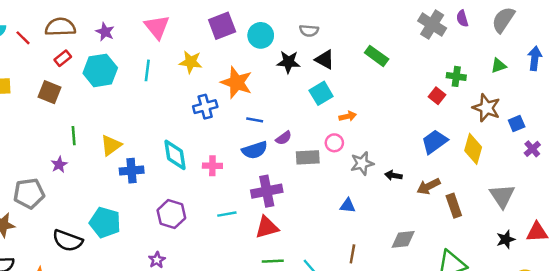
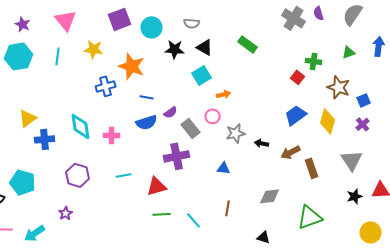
purple cross: (532, 149) -> (363, 124), moved
gray rectangle: (308, 157) -> (191, 128), turned 54
purple cross: (267, 191) -> (177, 156), moved

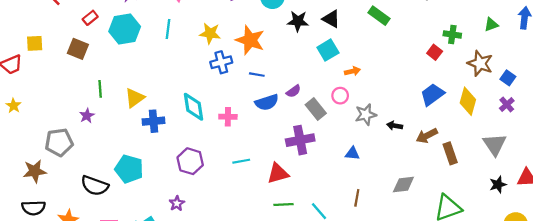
yellow star: (94, 49) -> (210, 33), moved
blue line: (147, 97) -> (257, 75), moved
blue square: (364, 100) -> (508, 78), turned -32

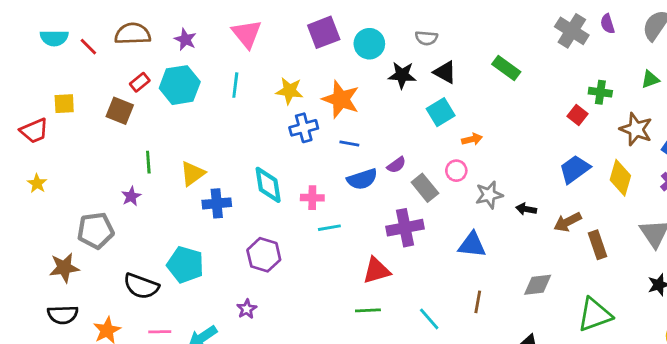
red rectangle: (90, 18) -> (140, 82), moved
blue triangle: (352, 153) -> (472, 245), size x1.5
cyan line: (241, 161) -> (329, 228), moved
green line: (283, 205) -> (368, 310), moved

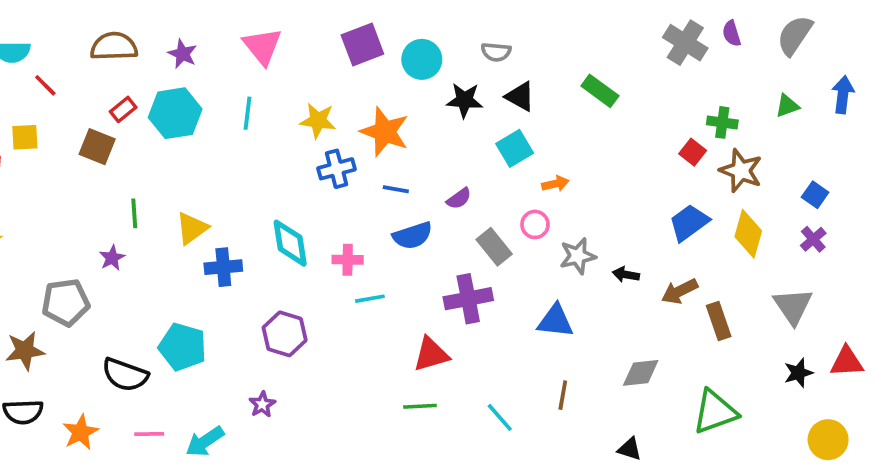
red line: (88, 47) -> (45, 85), moved
brown star: (636, 129) -> (741, 171), moved
purple semicircle: (396, 165) -> (459, 198), moved

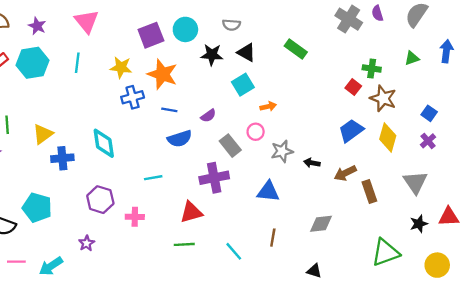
purple square: (362, 45) -> (151, 35), moved
pink cross: (348, 260) -> (135, 217), moved
green triangle: (715, 412) -> (385, 252), moved

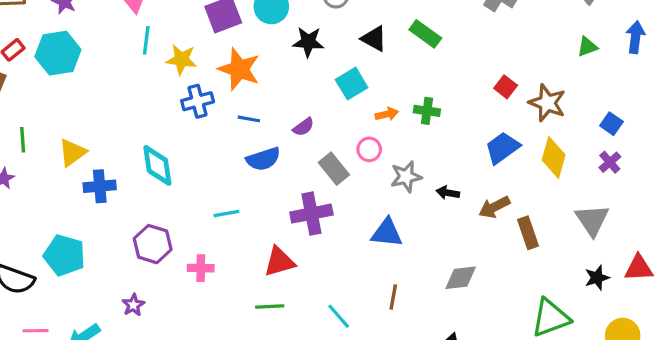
black triangle: (246, 52) -> (374, 39), moved
cyan line: (77, 63) -> (146, 40), moved
green cross: (372, 69) -> (427, 111), moved

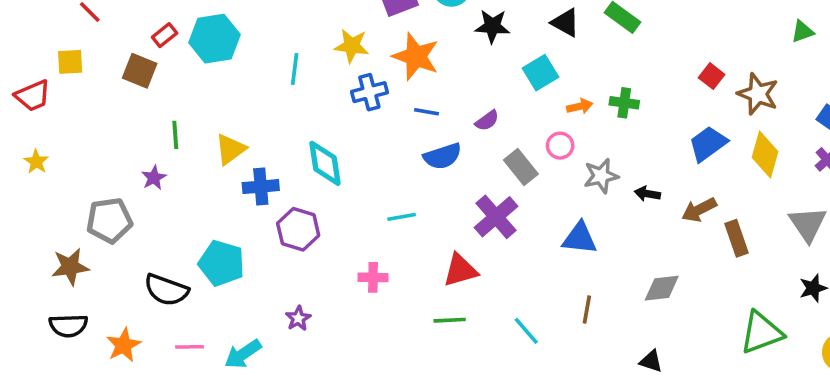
cyan line: (146, 40) -> (295, 69), moved
purple cross: (311, 214) -> (496, 217), turned -30
purple hexagon: (153, 244) -> (298, 229), moved

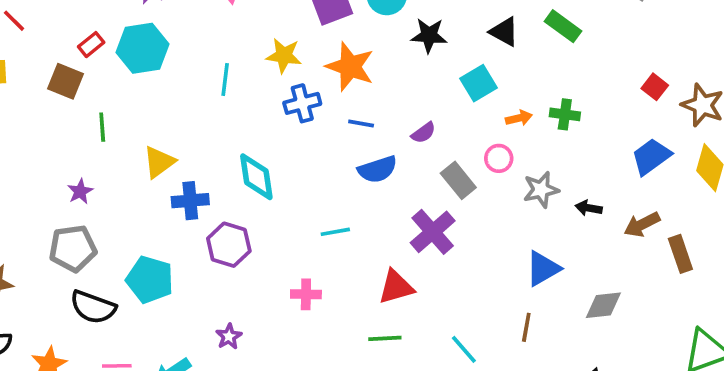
green line: (175, 135) -> (102, 127), moved
gray pentagon: (109, 220) -> (73, 248), moved
blue triangle: (580, 238) -> (543, 269), moved, turned -36

